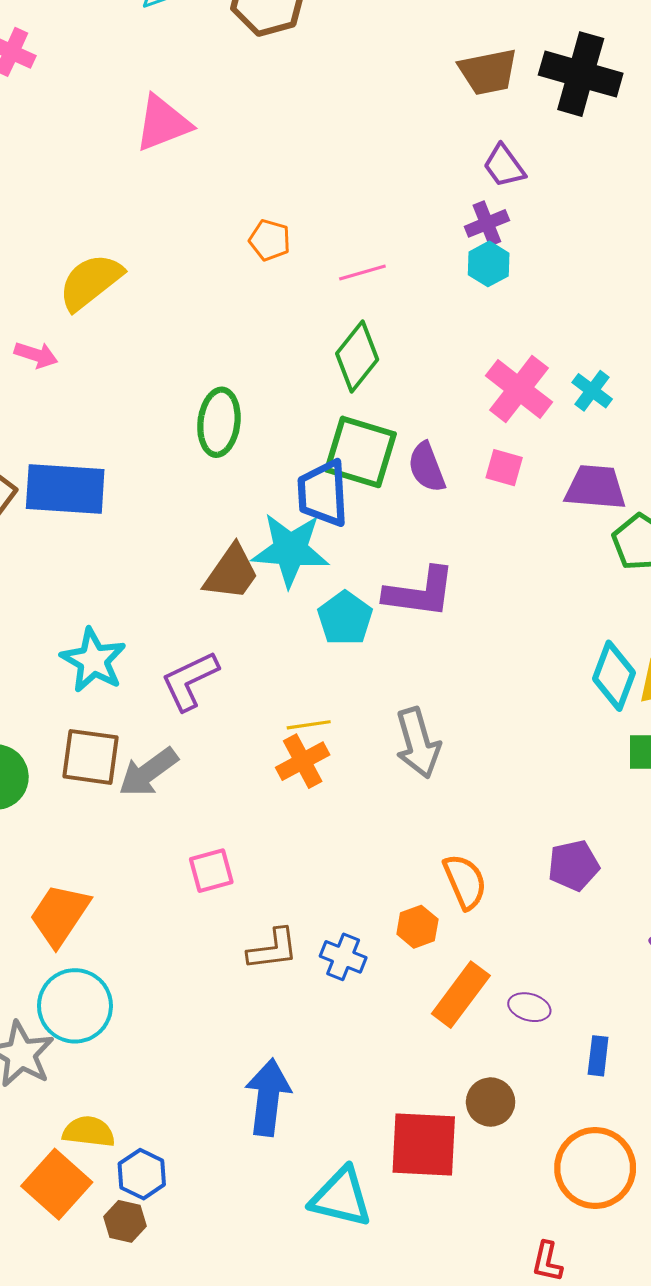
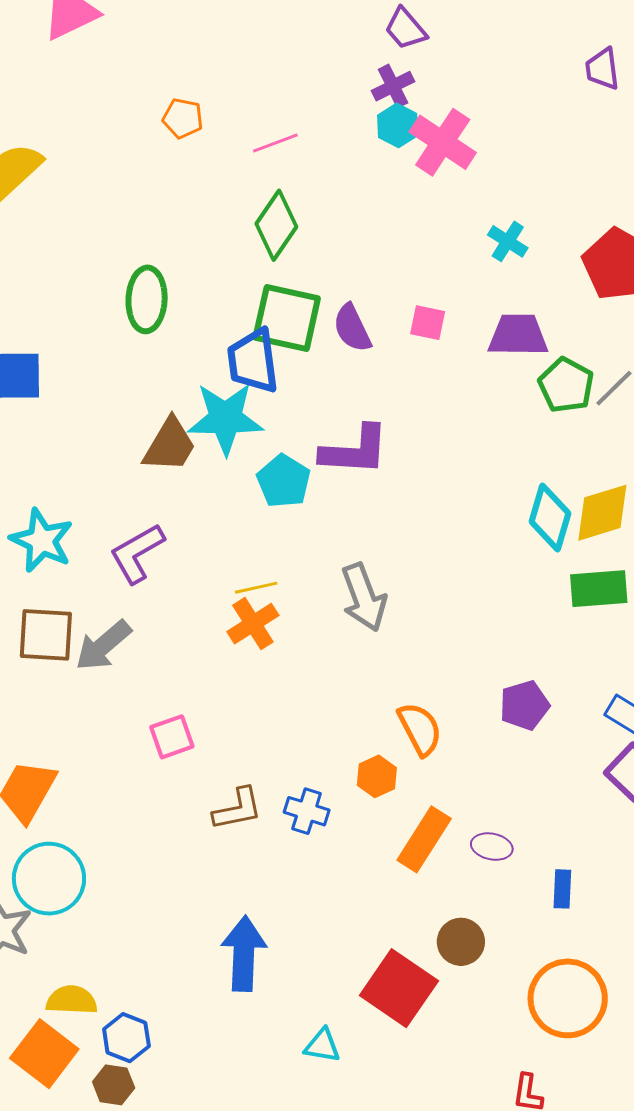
pink cross: (519, 389) -> (443, 142), moved
red square: (424, 1145) -> (399, 988), turned 36
cyan triangle: (341, 1197) -> (322, 1046), size x0.6

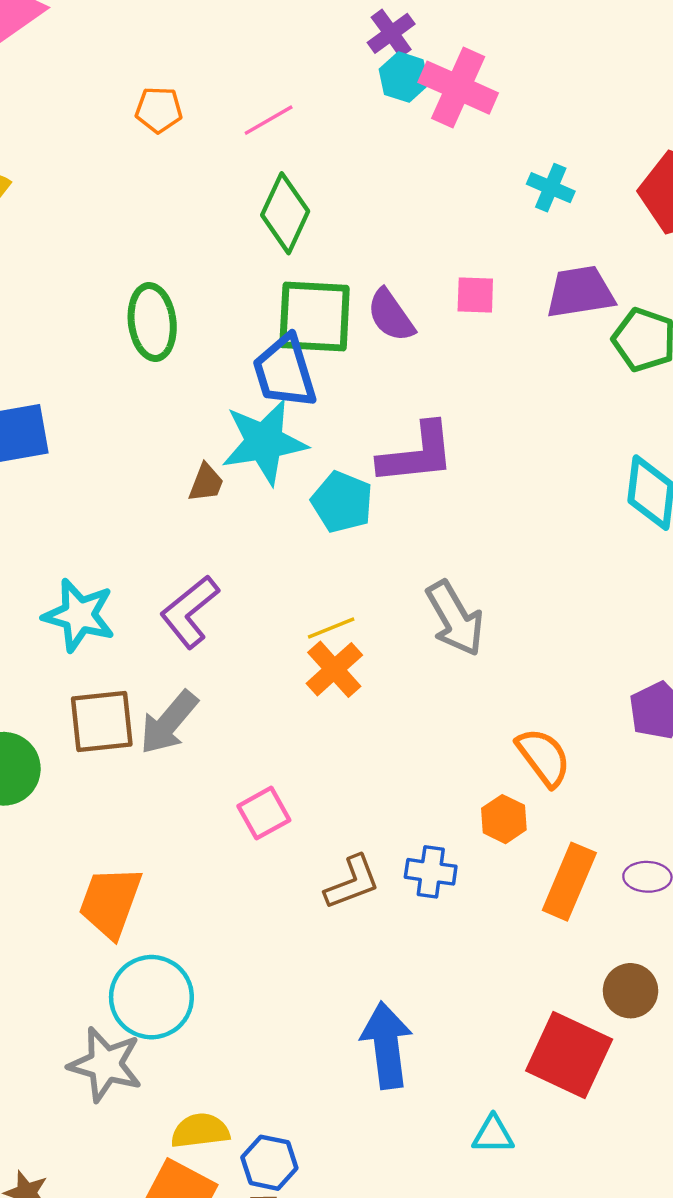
brown trapezoid: (170, 445) -> (206, 483), size x0.6

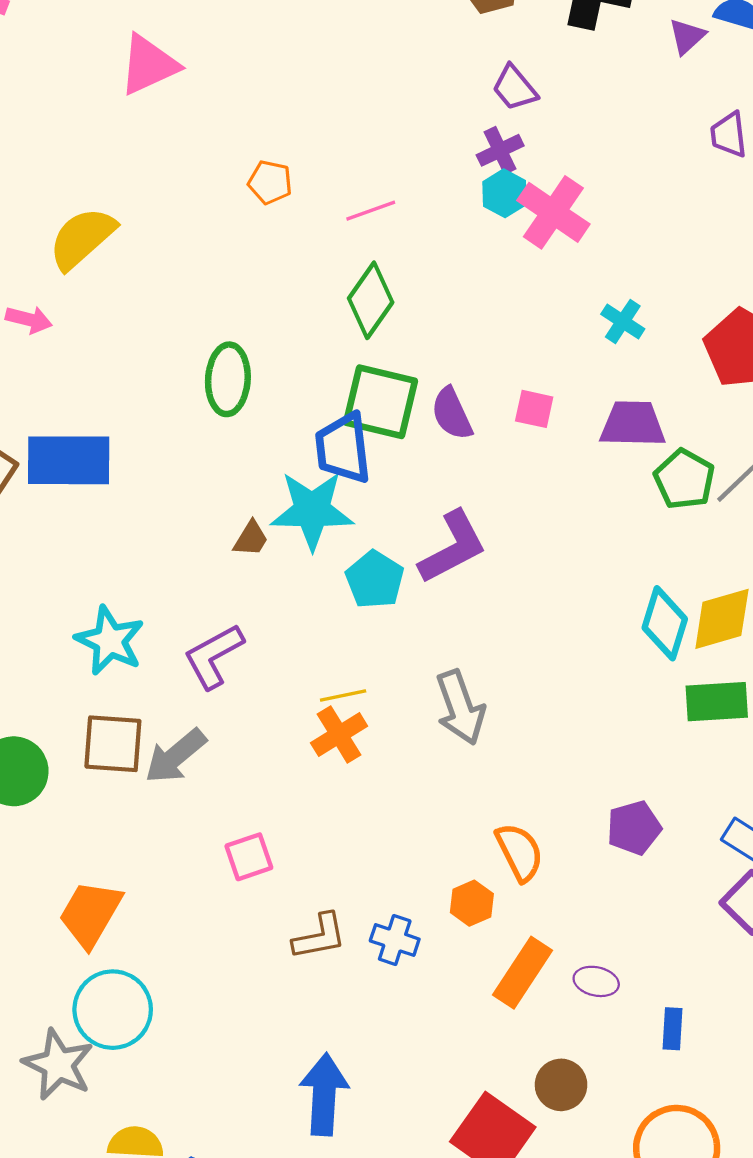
purple L-shape: (417, 454) -> (453, 547), turned -32

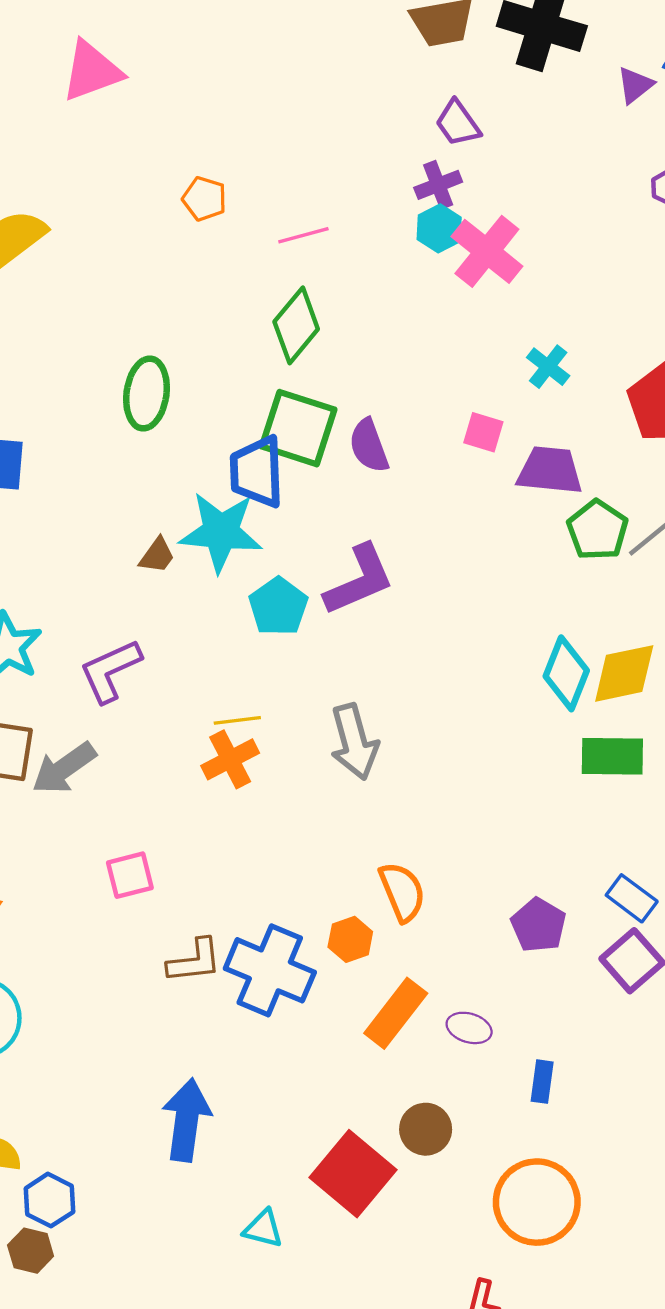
pink square: (534, 409) -> (483, 432), moved
purple pentagon: (634, 828) -> (538, 925), moved, turned -30
blue cross: (395, 940) -> (270, 970), size x1.8

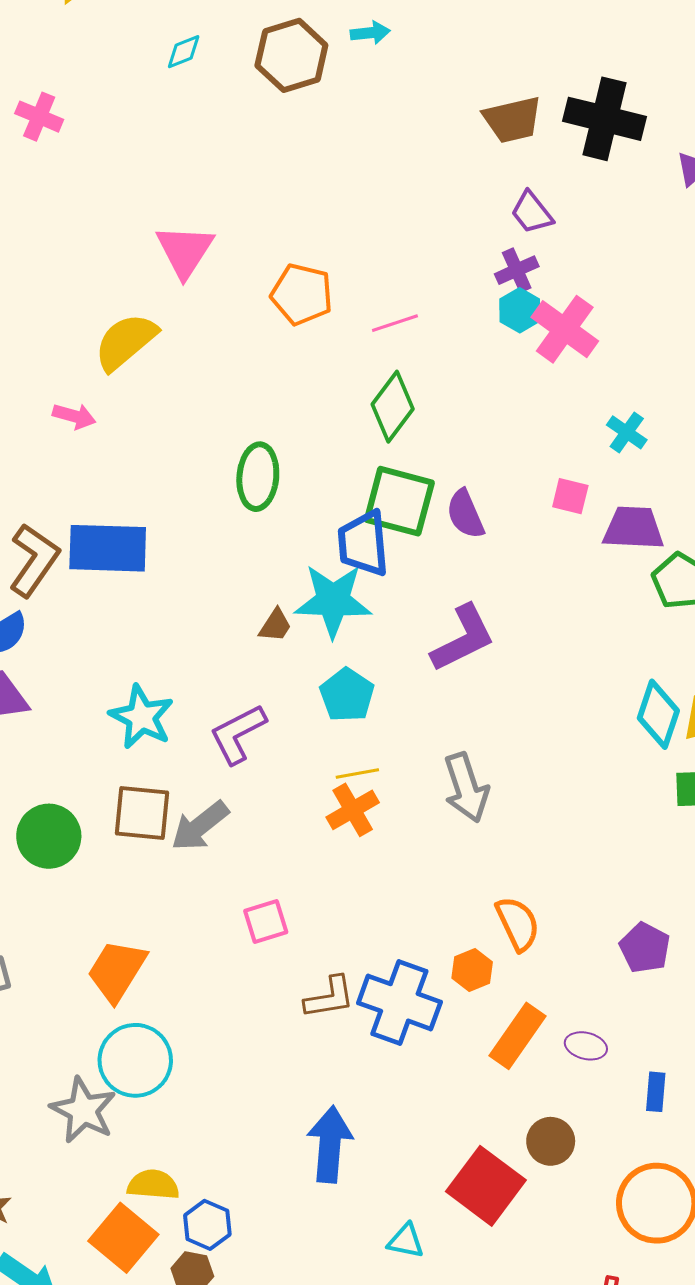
pink triangle: (92, 71) -> (185, 251), moved, turned -34
orange pentagon: (204, 199) -> (302, 294), size x1.5
cyan pentagon: (278, 607) -> (347, 695), moved

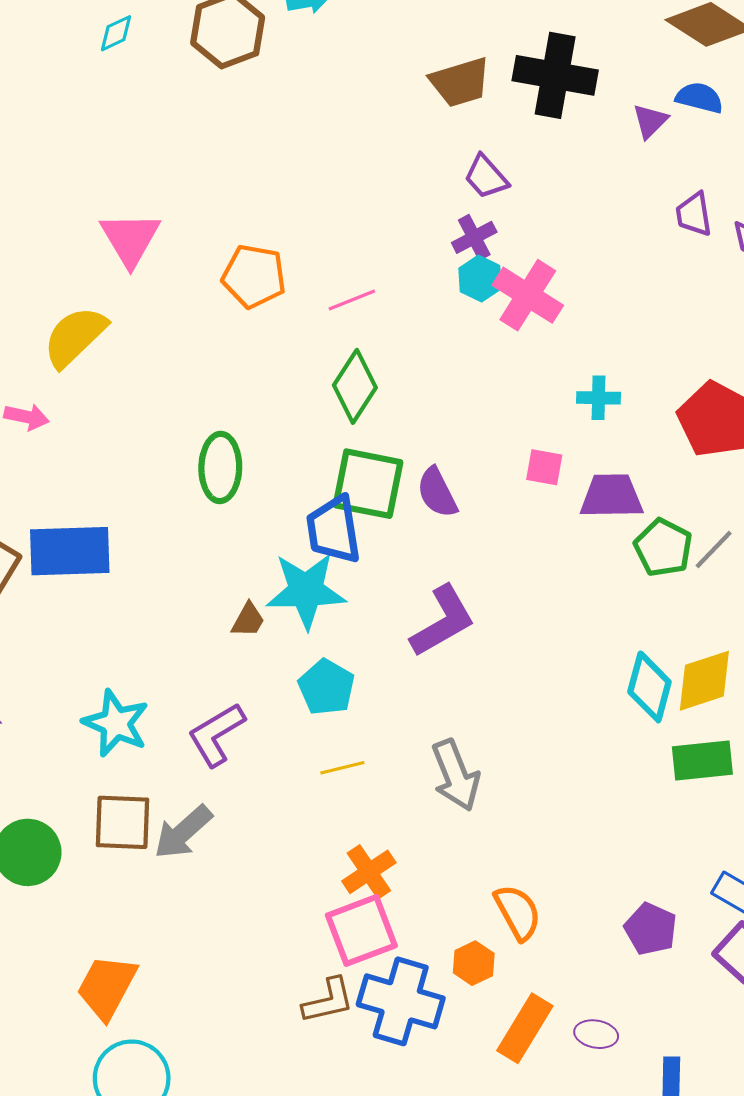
cyan cross: (627, 432) -> (598, 398), turned -30
orange cross: (353, 810) -> (369, 872), moved
pink square: (266, 921) -> (361, 930), moved, size x1.5

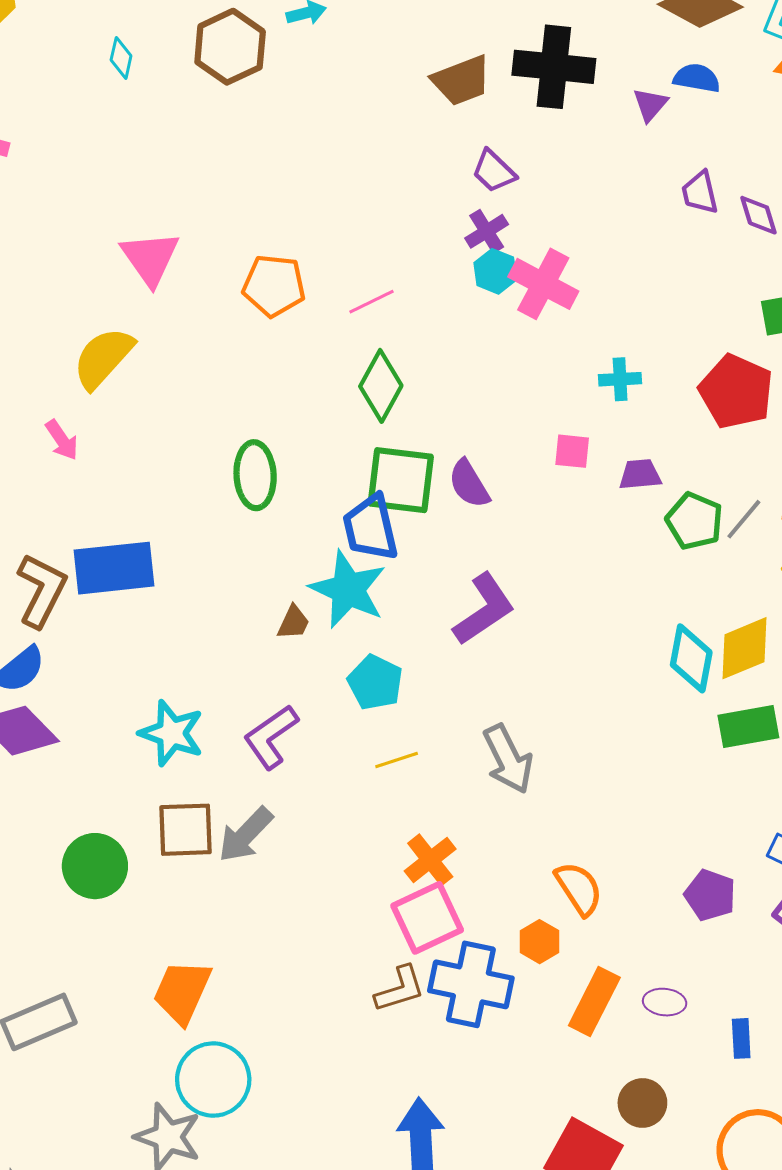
cyan diamond: (116, 33) -> (121, 58), turned -48
pink arrow: (27, 417) -> (62, 440), turned 48
purple trapezoid: (612, 496) -> (640, 474), size x0.7
cyan star: (306, 591) -> (348, 589), turned 30

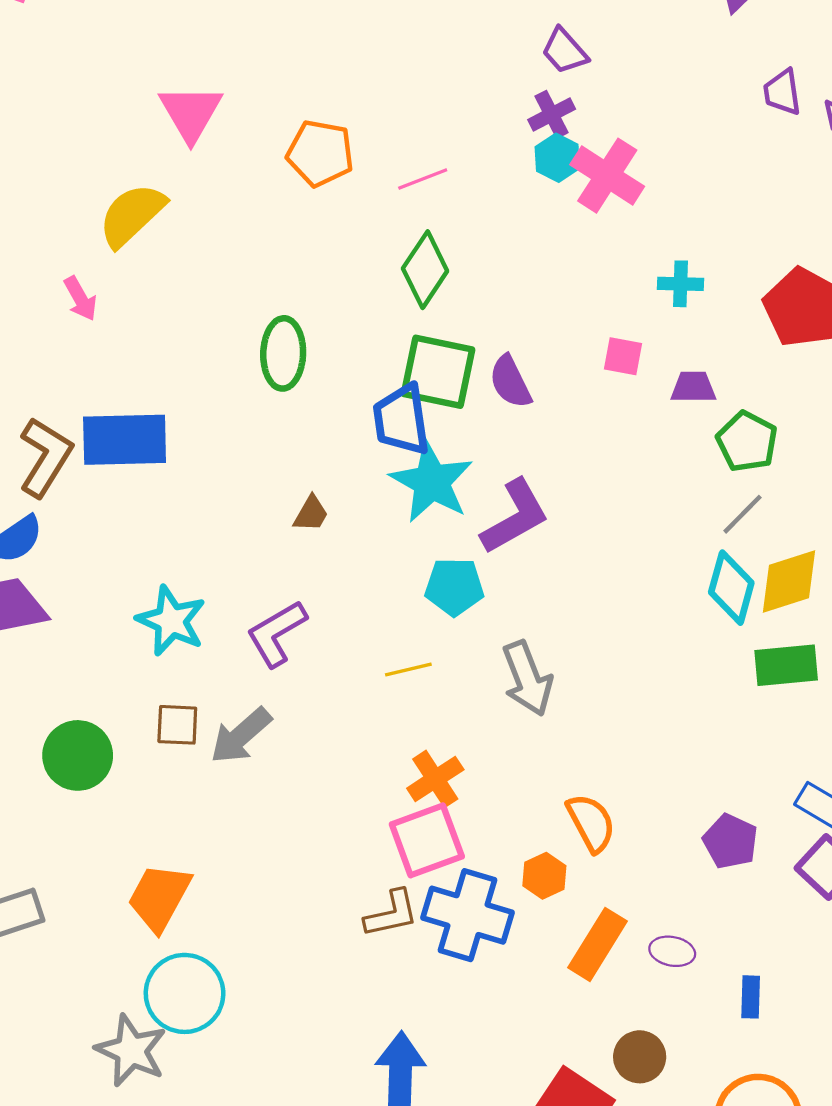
gray line: (744, 519) -> (742, 514), moved
cyan star: (348, 589) -> (432, 482), moved
cyan pentagon: (375, 682) -> (454, 587), moved, turned -30
brown square: (185, 830) -> (177, 725), size x0.7

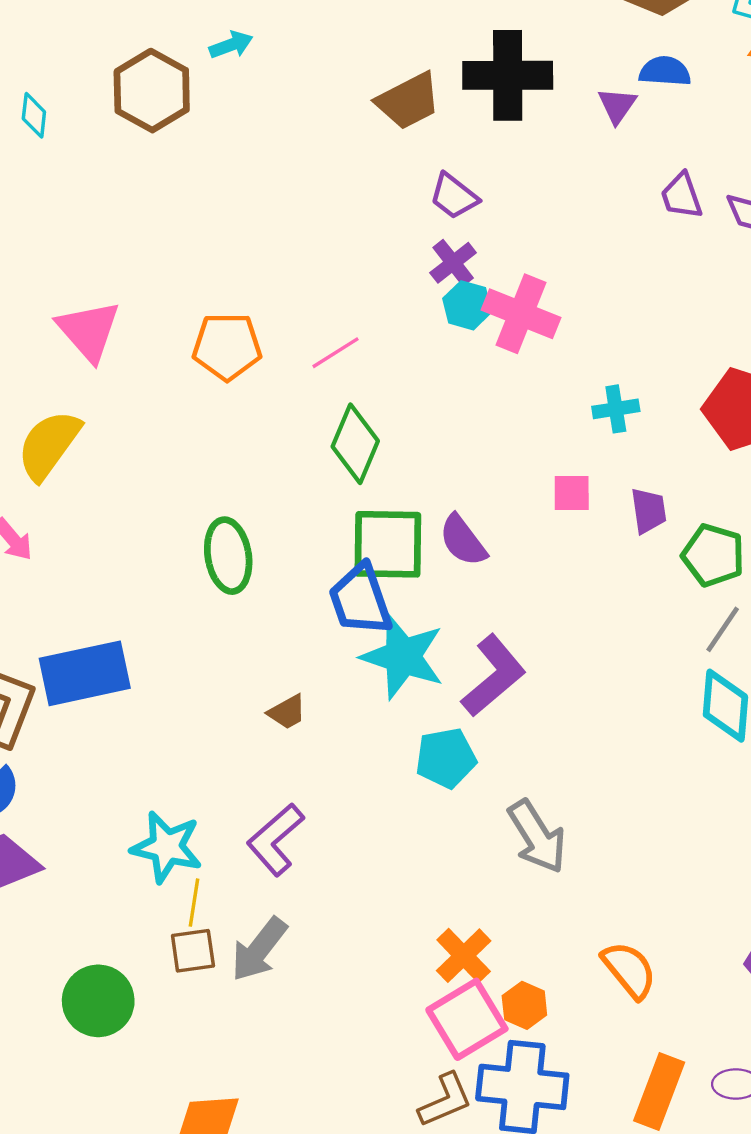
purple trapezoid: (693, 387) -> (649, 511), turned 93
brown trapezoid: (311, 514) -> (287, 712), turned 42
yellow line: (408, 670) -> (194, 903), moved, turned -57
orange hexagon: (544, 876) -> (524, 1005), moved

